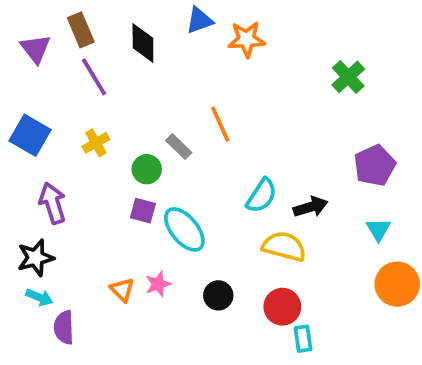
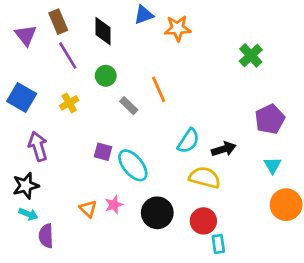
green circle: (147, 169) -> (106, 76), moved
black circle: (218, 295) -> (157, 213), size x1.5

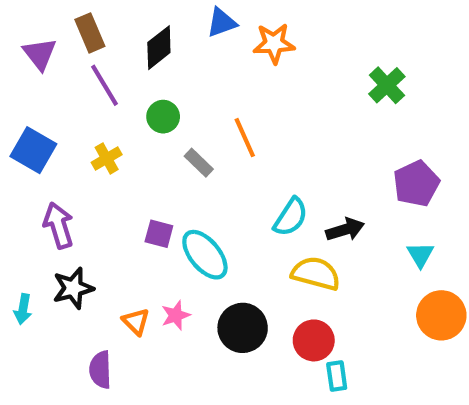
black diamond: (103, 31) -> (159, 48), turned 52
black star: (26, 186) -> (73, 288), moved
cyan arrow: (28, 214) -> (23, 309), moved, turned 78
purple semicircle: (46, 236) -> (100, 370), moved

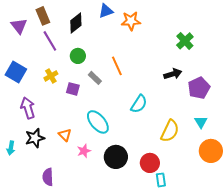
black arrow: (345, 230) -> (173, 74), moved
purple square: (159, 234) -> (73, 89), moved
yellow semicircle: (316, 273) -> (170, 131), moved, turned 100
orange triangle: (136, 322) -> (65, 135), moved

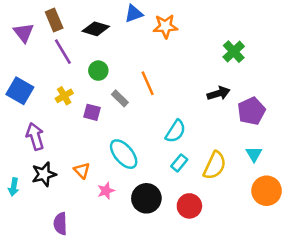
black diamond: (76, 23) -> (96, 29), turned 55
cyan rectangle: (161, 180) -> (179, 163), moved, turned 48

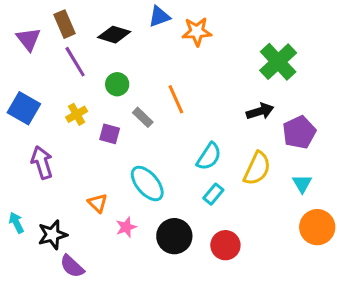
green cross: (234, 52) -> (278, 62), size x1.4
yellow semicircle: (215, 165) -> (257, 168), moved
black star: (44, 174) -> (52, 235), moved
cyan arrow: (14, 187) -> (16, 223), turned 144
purple semicircle: (60, 224) -> (72, 266), turned -45

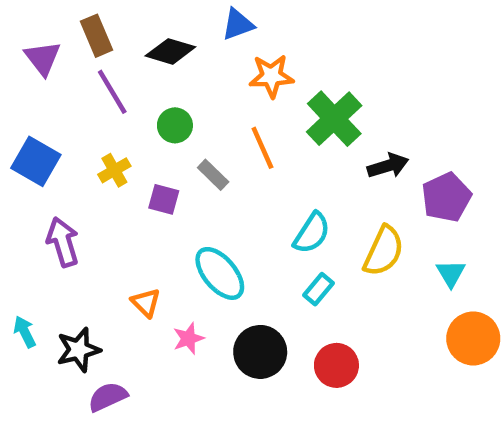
orange star: (197, 32) -> (271, 76), moved
green cross: (278, 62) -> (334, 119), moved
purple semicircle: (72, 266) -> (108, 397), turned 112

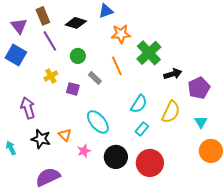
blue square: (36, 161) -> (16, 55), moved
black star: (78, 350) -> (41, 139), moved, turned 30
red circle: (336, 365) -> (150, 163), size x1.4
purple semicircle: (108, 397) -> (48, 177), size x1.4

